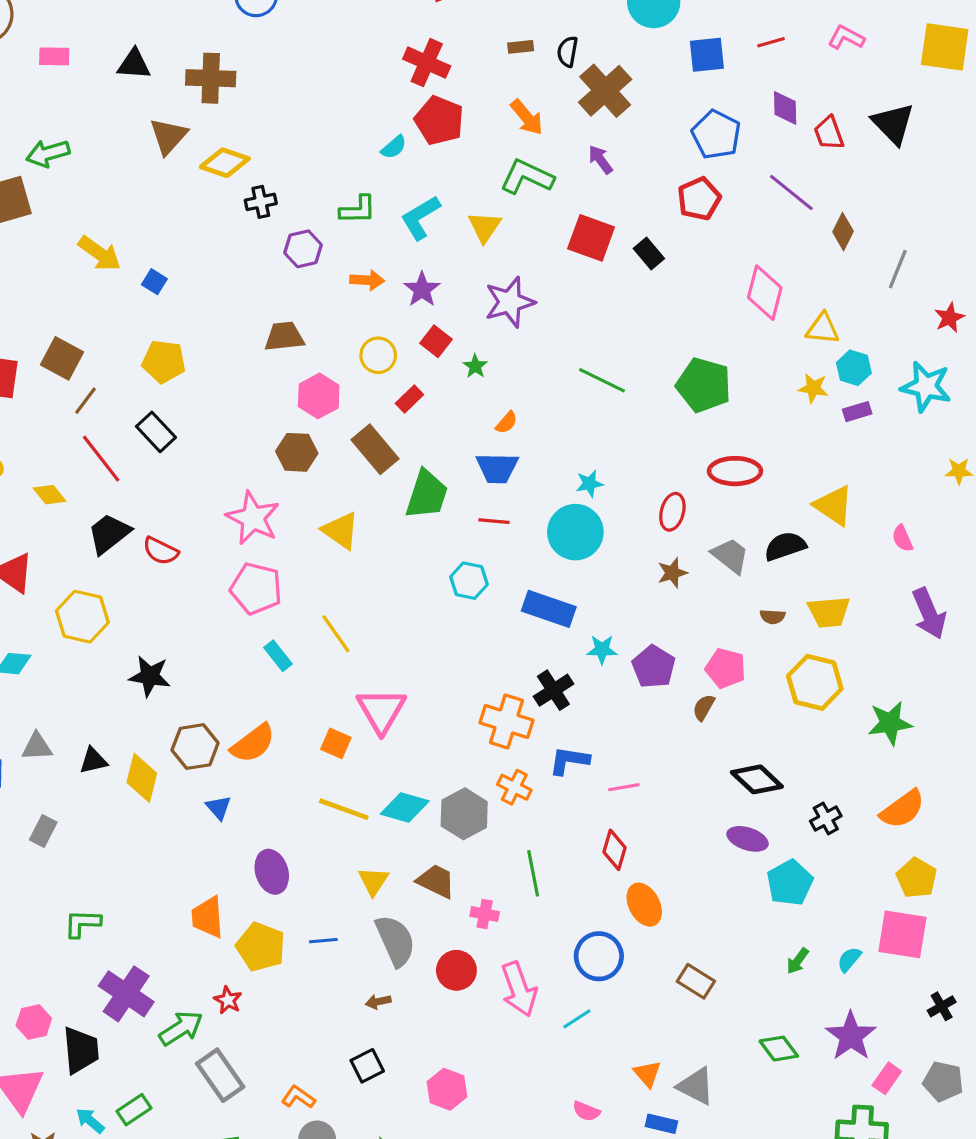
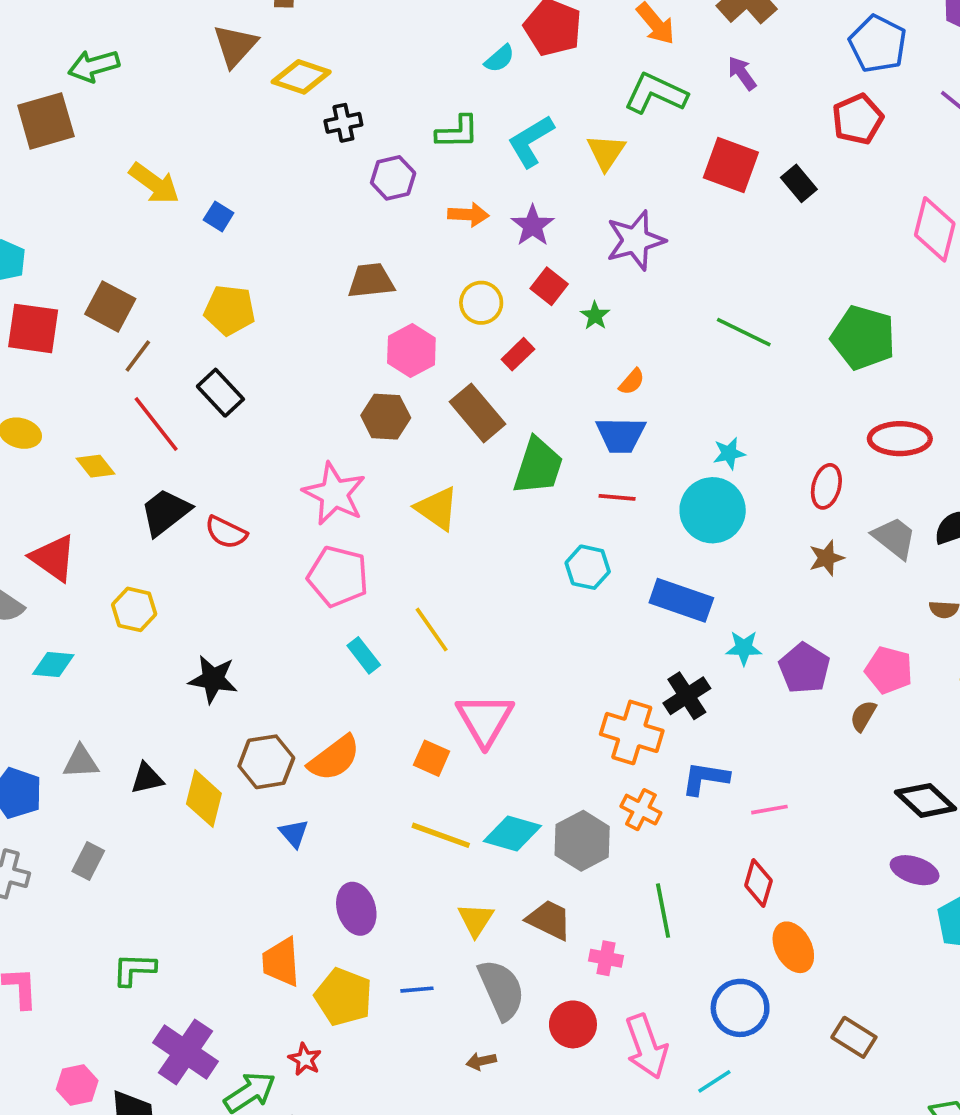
yellow hexagon: (82, 617) -> (134, 609), size x0.7

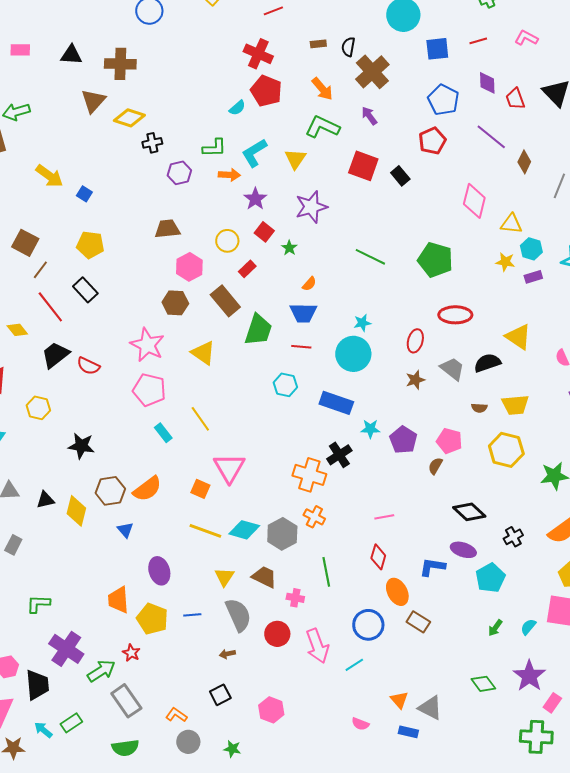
orange arrow: (468, 215) -> (229, 175), moved
blue L-shape: (705, 778) -> (432, 567), moved
brown rectangle: (854, 1037) -> (418, 622), moved

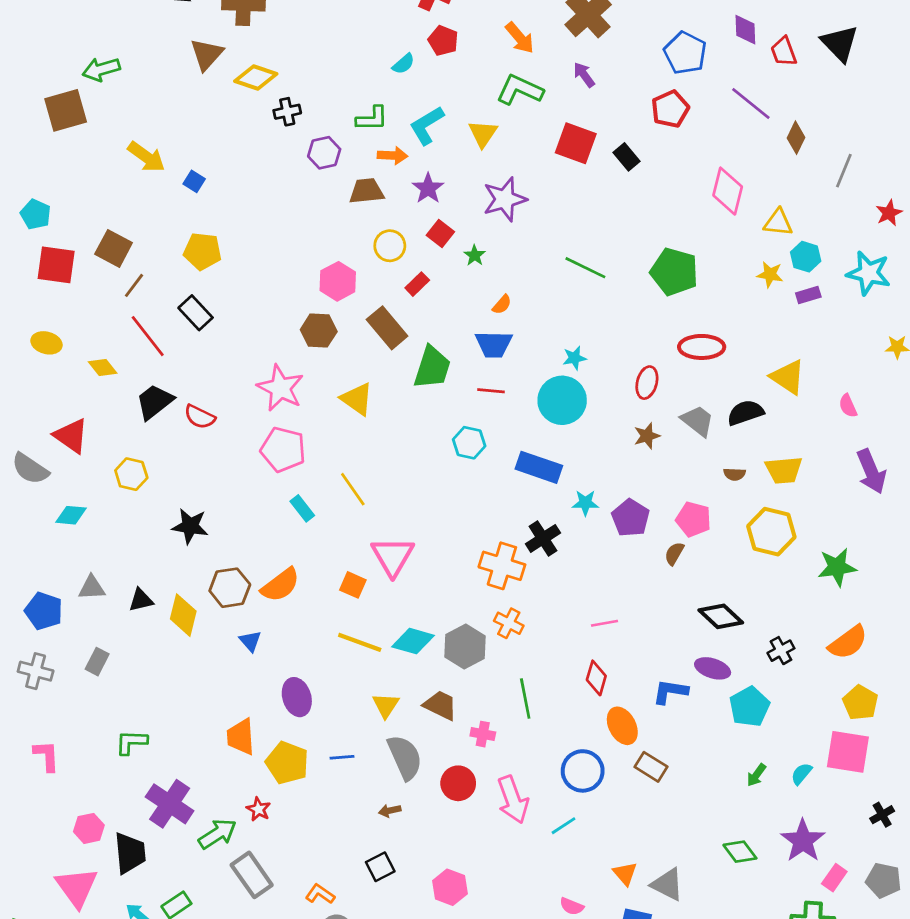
red pentagon: (266, 91) -> (443, 41), size x0.7
brown trapezoid: (167, 229) -> (367, 191), moved

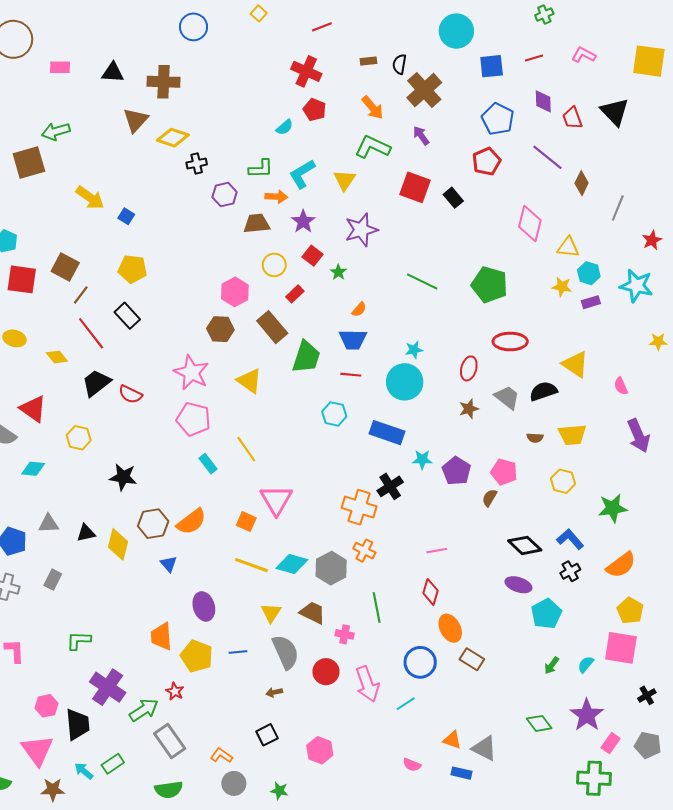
yellow hexagon: (771, 532) -> (563, 481), size x0.7
blue L-shape: (670, 692) -> (570, 539), moved, turned 40
orange triangle: (625, 874) -> (452, 740), turned -30

